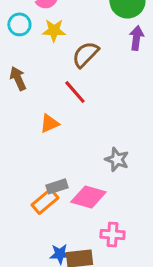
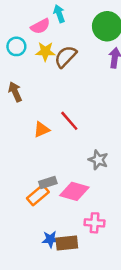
brown semicircle: (85, 54) -> (66, 57), moved
red line: (75, 92) -> (69, 121), moved

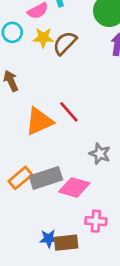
orange triangle: (42, 130) -> (39, 121), size x1.6
gray rectangle: (48, 183) -> (46, 178), size x1.6
orange rectangle: (38, 195) -> (20, 178), moved

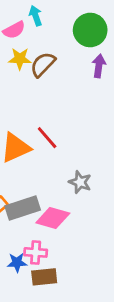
pink cross: (96, 221) -> (36, 252), moved
blue star: (49, 239) -> (17, 263), moved

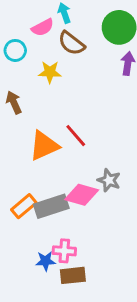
yellow star: (20, 59) -> (50, 72), moved
brown semicircle: (43, 64) -> (71, 43), moved, turned -96
pink diamond: (53, 218) -> (82, 195), moved

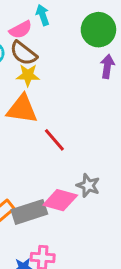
brown semicircle: (71, 43) -> (23, 53), moved
orange triangle: (44, 146) -> (22, 109), moved, turned 32

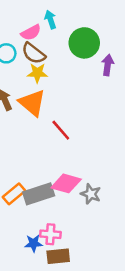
green circle: (98, 30) -> (84, 43), moved
orange triangle: (22, 109) -> (32, 103), turned 32
gray star: (88, 185) -> (91, 194), moved

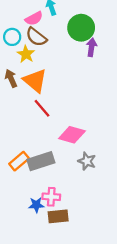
purple arrow: (108, 65) -> (91, 47), moved
yellow star: (37, 73) -> (26, 54), moved, turned 30
red line: (61, 130) -> (42, 108), moved
pink diamond: (66, 183) -> (72, 135), moved

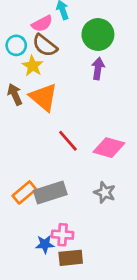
purple arrow: (91, 47) -> (98, 69), moved
red line: (42, 108) -> (68, 141), moved
pink diamond: (72, 135) -> (109, 148), moved

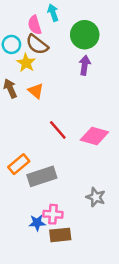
pink semicircle: (42, 24) -> (35, 25), turned 102
orange triangle: (43, 97) -> (36, 91), size x0.6
orange rectangle: (24, 192) -> (19, 164), moved
gray star: (105, 192) -> (96, 197), moved

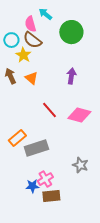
cyan arrow: (53, 13) -> (45, 14), turned -32
purple arrow: (85, 65) -> (71, 76), moved
pink cross: (53, 214) -> (45, 179), turned -35

